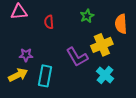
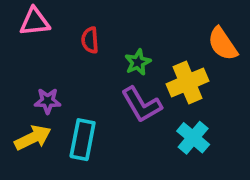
green star: (87, 16) -> (138, 62), moved
orange semicircle: (121, 24) -> (223, 44), turned -30

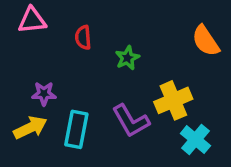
yellow cross: (188, 83) -> (173, 100), moved
purple L-shape: (142, 105) -> (131, 121), moved
cyan cross: (193, 138) -> (195, 140), moved

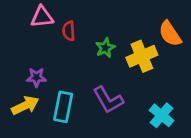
pink triangle: (32, 20) -> (42, 17), moved
yellow cross: (173, 100) -> (142, 56), moved

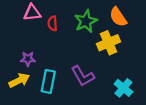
orange semicircle: (170, 34) -> (118, 17), moved
green star: (105, 48) -> (86, 21), moved, size x1.5

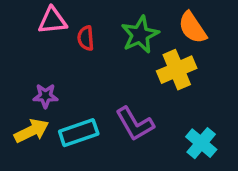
cyan rectangle: (48, 81) -> (79, 133), turned 60

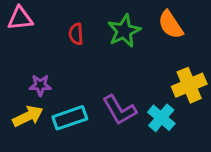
pink triangle: (52, 21) -> (20, 19), moved
yellow cross: (177, 70) -> (189, 85), moved
cyan cross: (201, 143) -> (161, 118), moved

